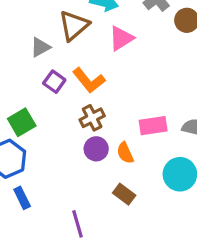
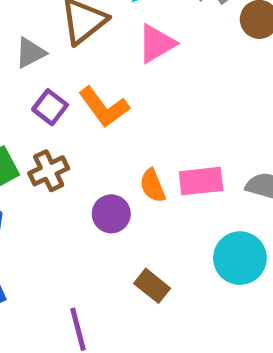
brown cross: (92, 118) -> (49, 171), moved
orange semicircle: (125, 153) -> (153, 186), moved

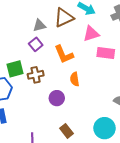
purple square: (50, 107) -> (36, 44), moved
pink rectangle: (201, 181) -> (106, 53), moved
orange semicircle: (153, 186) -> (75, 79), moved

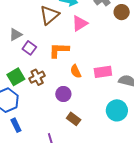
gray triangle: (39, 25) -> (16, 35), moved
pink rectangle: (106, 53) -> (103, 72), moved
orange L-shape: (64, 54) -> (59, 50), turned 130
brown rectangle: (66, 131) -> (74, 119), moved

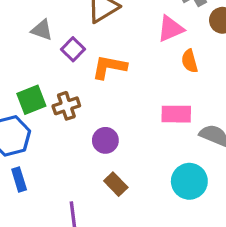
pink triangle: (80, 23) -> (170, 29), moved
gray triangle: (16, 35) -> (42, 30), turned 40
purple square: (29, 48) -> (73, 49), moved
orange semicircle: (76, 71) -> (190, 61), moved

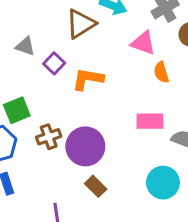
pink triangle: (170, 29) -> (143, 43), turned 44
brown cross: (66, 106) -> (49, 137), moved
purple circle: (105, 140) -> (85, 146), size x1.6

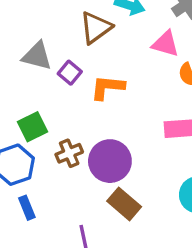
gray triangle: (25, 46) -> (37, 56), size x1.4
brown rectangle: (96, 186) -> (124, 204), size x1.4

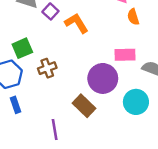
orange L-shape: (107, 87) -> (76, 23), turned 50
purple circle: (110, 161) -> (103, 78), moved

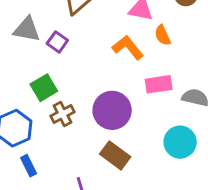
orange L-shape: (76, 23) -> (128, 48), moved
green square: (22, 48) -> (44, 88), moved
purple circle: (103, 78) -> (112, 110), moved

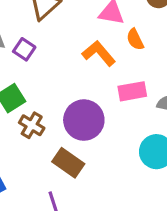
brown cross: (63, 114) -> (32, 125), turned -30
brown rectangle: (115, 155) -> (68, 163), moved

